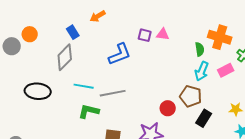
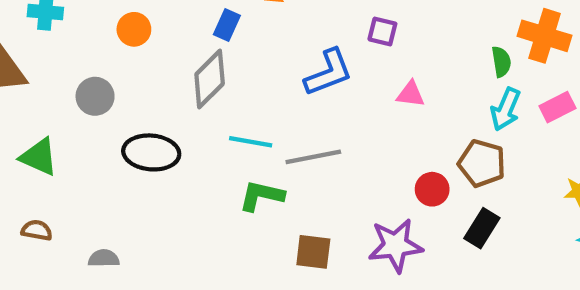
blue rectangle: (73, 32) -> (227, 25), turned 56
pink triangle: (163, 34) -> (411, 94), moved
gray circle: (12, 46) -> (95, 96), moved
black rectangle: (204, 118) -> (482, 228), moved

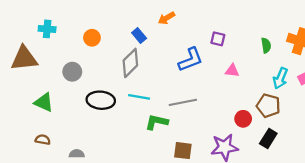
blue rectangle: (227, 25) -> (139, 36), turned -64
green semicircle: (501, 62) -> (266, 45), moved
cyan line: (251, 142) -> (139, 97), moved

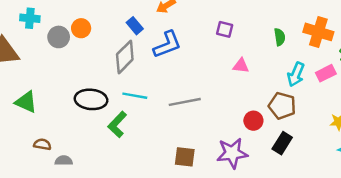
blue L-shape: (191, 60) -> (167, 44), moved
gray circle: (72, 72) -> (59, 37), moved
green L-shape: (157, 122) -> (117, 124), moved, turned -60
brown semicircle: (43, 140) -> (42, 144), moved

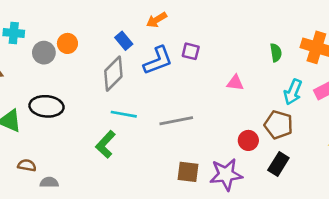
purple square: (225, 29) -> (191, 51), moved
black ellipse: (91, 99) -> (46, 106), moved
brown square: (185, 157) -> (188, 172), moved

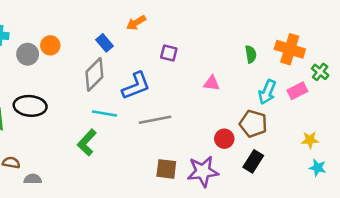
blue L-shape: (158, 60) -> (136, 86), moved

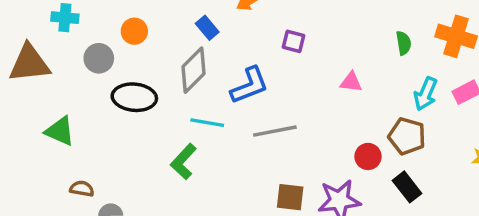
gray circle: (28, 54) -> (99, 58), moved
black ellipse: (30, 106) -> (134, 97), moved
black rectangle: (253, 161) -> (407, 187), turned -70

